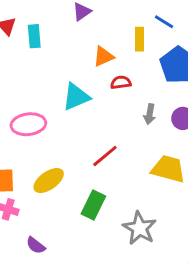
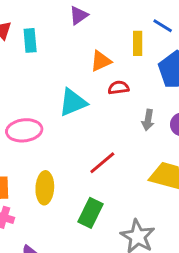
yellow ellipse: (49, 181) -> (45, 188), turned -52

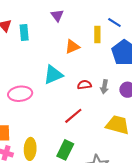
purple triangle: (79, 15) -> (57, 15), turned -32
red semicircle: (118, 88) -> (84, 85), moved
yellow ellipse: (45, 188) -> (30, 149), moved

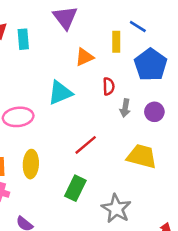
purple triangle: (57, 15) -> (65, 18), size x1.5
red semicircle: (84, 85) -> (109, 86), moved, turned 96
yellow ellipse: (30, 149) -> (31, 164), moved

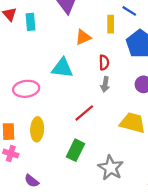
cyan triangle: (60, 93) -> (62, 68), turned 30
gray arrow: (125, 108) -> (105, 84), moved

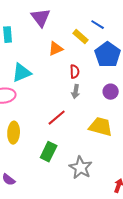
yellow rectangle: (111, 24) -> (81, 37), turned -49
cyan triangle: (62, 68) -> (22, 73), moved, turned -30

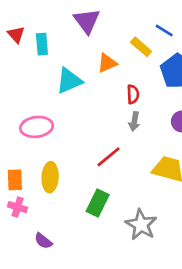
cyan triangle: (22, 73) -> (69, 81), moved

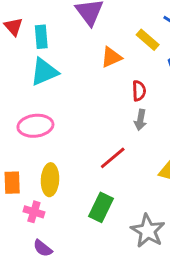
cyan triangle: (69, 81) -> (44, 72), moved
pink cross: (18, 207) -> (34, 212), moved

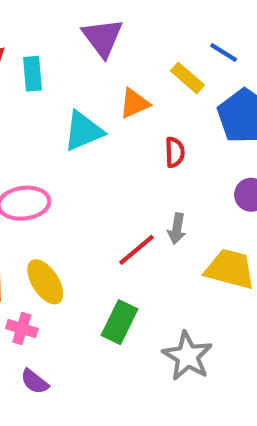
cyan triangle: (44, 72) -> (83, 131), moved
gray arrow: (140, 120) -> (177, 229), moved
yellow ellipse: (50, 180) -> (45, 282), turned -36

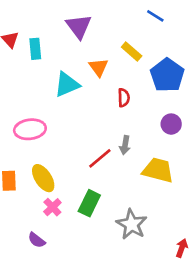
blue line: (224, 52) -> (155, 16), moved
orange triangle: (134, 103) -> (99, 67), turned -42
pink cross: (22, 328) -> (52, 207), moved, turned 30

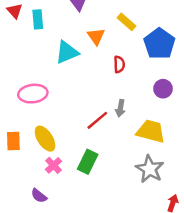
gray star: (132, 224) -> (150, 169), moved

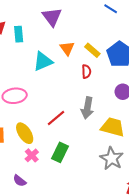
yellow rectangle: (127, 22) -> (92, 50), moved
gray arrow: (120, 108) -> (87, 108), size x1.5
red line: (97, 120) -> (56, 118), moved

